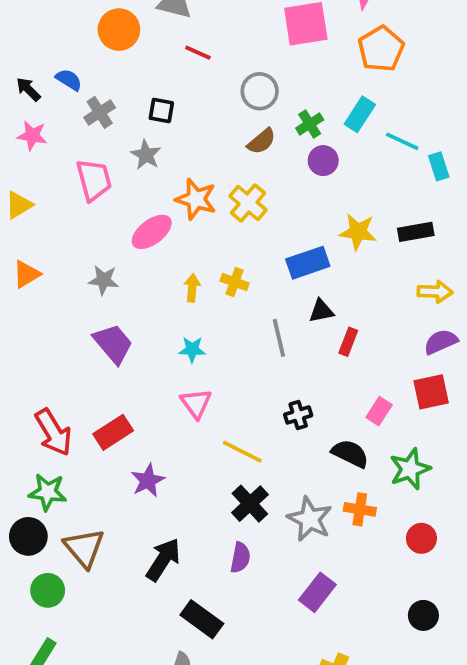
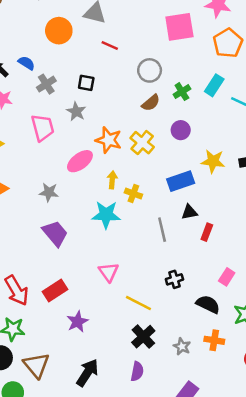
purple circle: (323, 161) -> (181, 130), moved
yellow arrow: (192, 288) -> (112, 180), moved
cyan star: (192, 349) -> (106, 215), moved, size x1.6
gray star: (310, 519) -> (182, 347), size x0.6

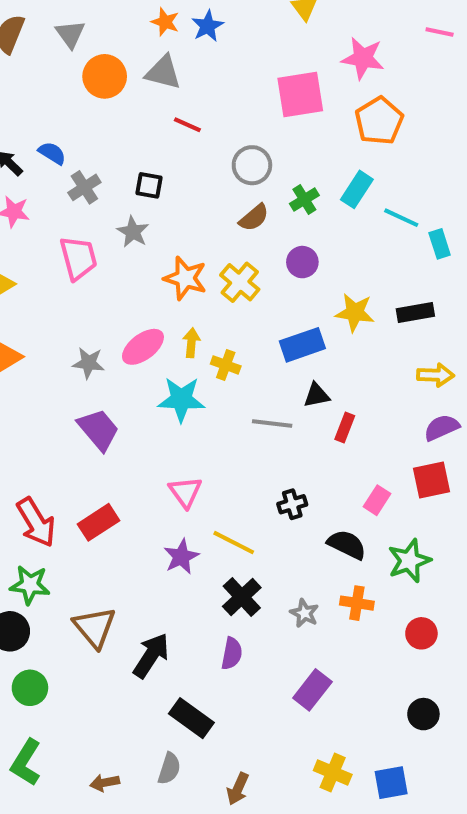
orange circle: (59, 31) -> (105, 76), moved
pink ellipse: (80, 161) -> (143, 347), moved
gray line: (162, 230) -> (272, 423), turned -70
purple star: (77, 322) -> (181, 557), moved
brown triangle: (36, 365) -> (95, 627), moved

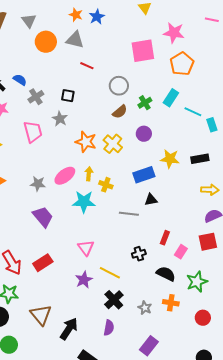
red rectangle: (345, 428) -> (165, 238), moved

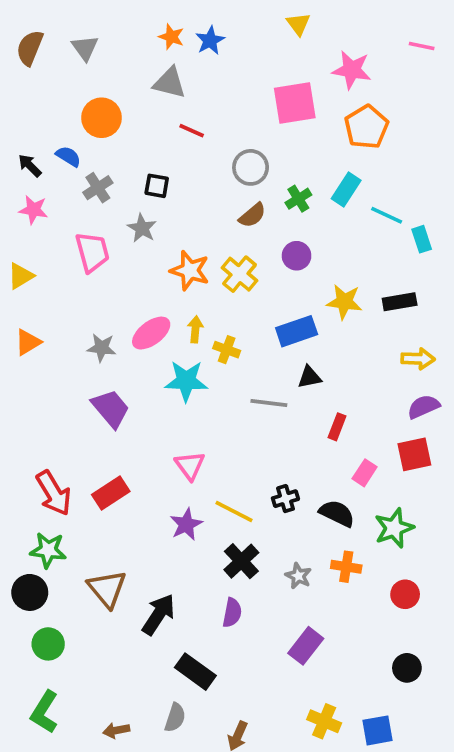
orange circle: (46, 42) -> (102, 118), moved
red rectangle: (165, 238) -> (337, 427), moved
black cross: (139, 254) -> (285, 499), moved

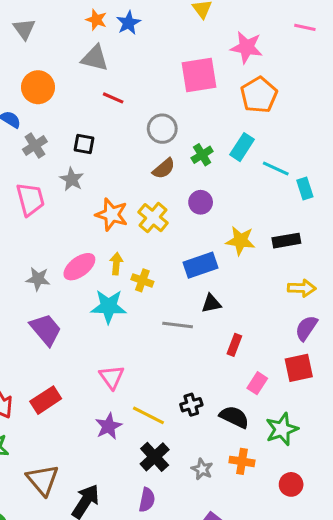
purple semicircle: (423, 407) -> (306, 328), turned -32

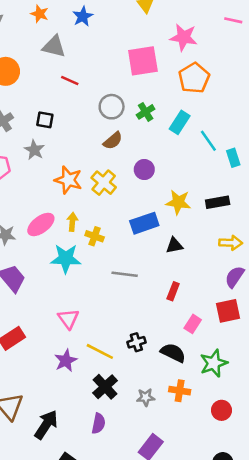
orange star: (96, 20) -> (40, 14), moved
green cross: (202, 155) -> (146, 112), moved
cyan line: (276, 169) -> (208, 141), turned 30
black triangle: (211, 303) -> (174, 245), moved
gray star: (202, 469) -> (146, 397), turned -30

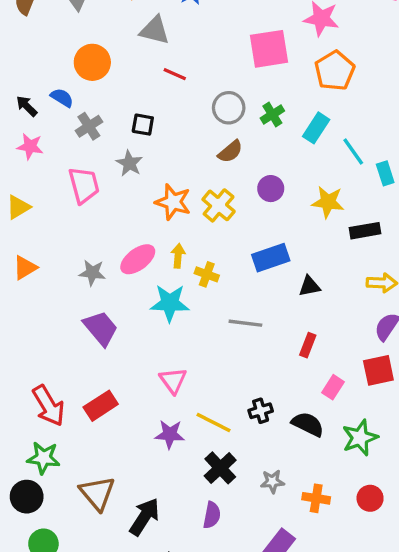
yellow star: (178, 202) -> (328, 202), moved
purple star: (66, 361) -> (170, 434), turned 30
orange cross: (180, 391) -> (316, 498), moved

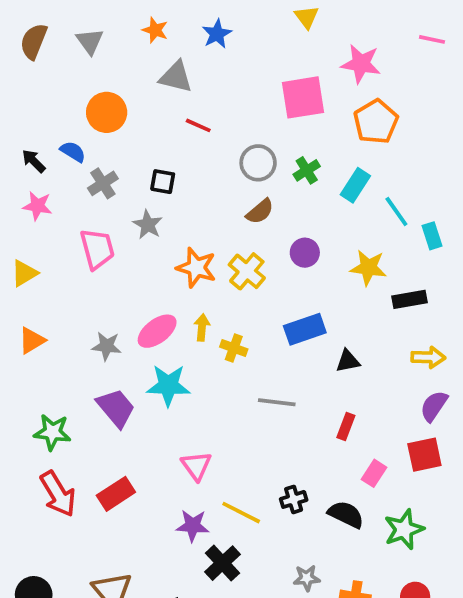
cyan star: (170, 303) -> (168, 385), moved
green star: (43, 458) -> (52, 432), moved
black cross: (220, 468) -> (223, 563), moved

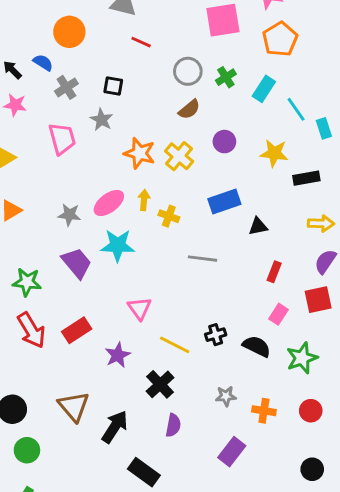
red rectangle: (346, 427) -> (274, 272), moved
purple star: (193, 526) -> (118, 355), moved, turned -30

